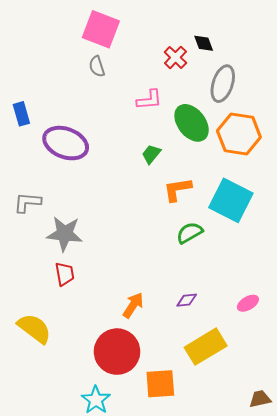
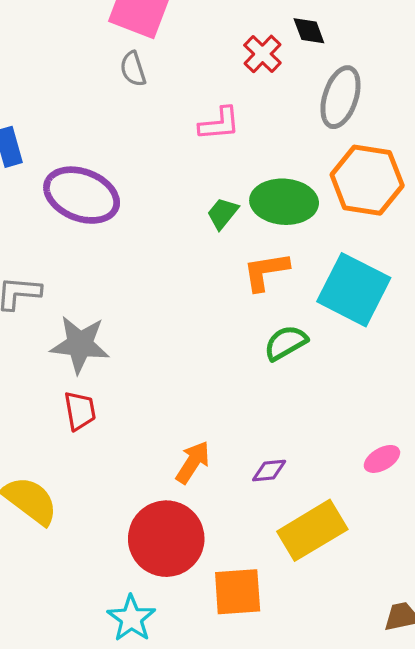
green ellipse: (192, 123) -> (284, 202), moved, turned -48
purple diamond: (187, 300) -> (269, 471), moved

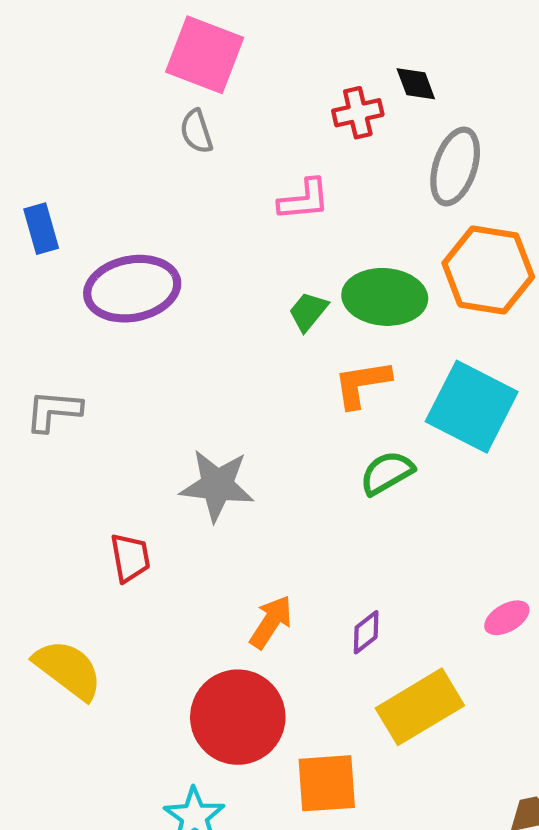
red cross: (262, 54) -> (358, 113), turned 33
purple ellipse: (82, 195) -> (132, 289), turned -32
gray star: (80, 344) -> (217, 485), moved
purple diamond: (269, 471) -> (366, 632), turned -32

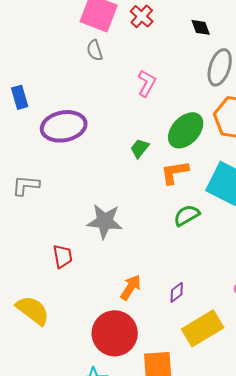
red cross: (358, 113) -> (142, 16), moved, turned -35
pink L-shape: (304, 200) -> (147, 83), turned -56
green ellipse: (385, 297) -> (186, 130), turned -51
green trapezoid: (308, 311) -> (140, 148), moved

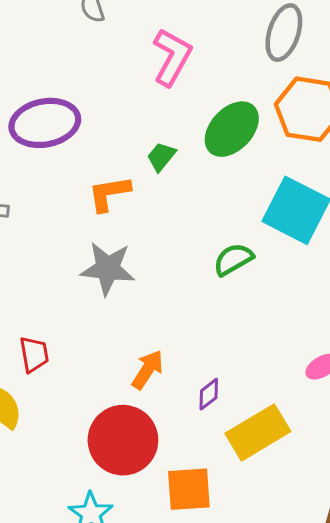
pink L-shape: (147, 83) -> (172, 57), size x1.4
orange L-shape: (175, 172) -> (109, 193), moved
red trapezoid: (63, 256) -> (34, 354), moved
purple diamond: (177, 292) -> (209, 394), moved

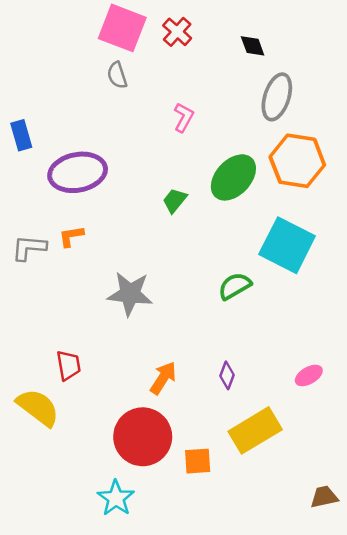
pink L-shape: (172, 57) -> (184, 117), size x0.6
orange L-shape: (109, 193) -> (71, 236), moved, size x0.7
purple diamond: (209, 394) -> (227, 375), moved, turned -32
orange square: (189, 489) -> (198, 461), moved, size x0.7

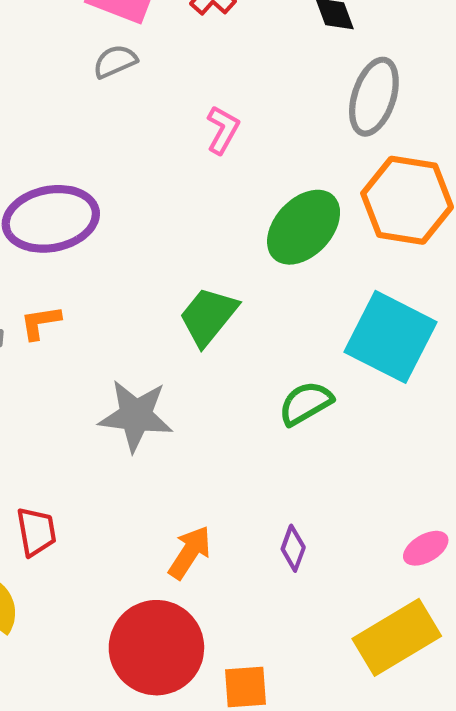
gray semicircle: (117, 75) -> (115, 61), turned 84
green trapezoid: (175, 200) -> (208, 316), moved, size x1.5
yellow rectangle: (255, 430) -> (397, 637), moved

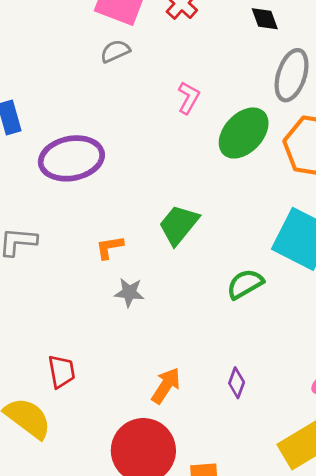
green ellipse: (304, 227) -> (244, 133), moved
orange L-shape: (40, 322) -> (110, 247), moved
gray star: (136, 416) -> (129, 292), size x0.6

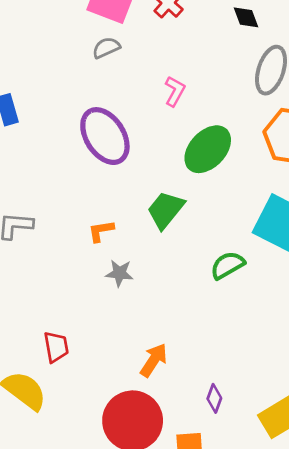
green ellipse: (244, 133) -> (208, 149), moved
purple ellipse: (71, 158) -> (105, 136), moved, turned 68
purple diamond: (237, 383) -> (214, 398), moved

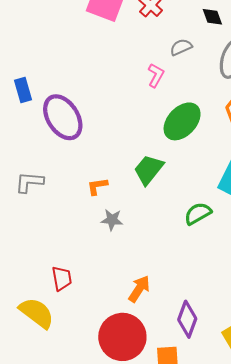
gray semicircle: (106, 48) -> (181, 47), moved
purple ellipse: (105, 136) -> (63, 117), moved
purple diamond: (214, 398) -> (187, 319), size x1.6

